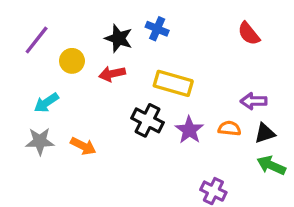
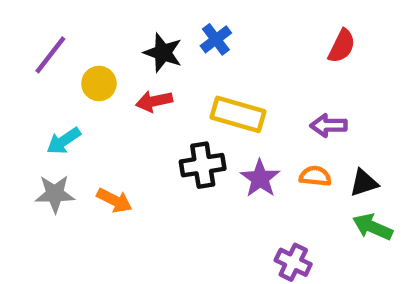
blue cross: (157, 29) -> (216, 39), turned 30
red semicircle: (249, 34) -> (342, 46), turned -115
purple arrow: (254, 101) -> (328, 125), moved
black cross: (147, 120) -> (203, 165), turned -36

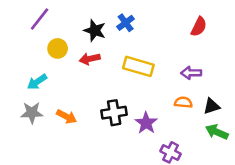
purple line: (50, 55) -> (40, 19), moved
black cross: (203, 165) -> (114, 113), moved
purple star: (260, 178) -> (146, 123), moved

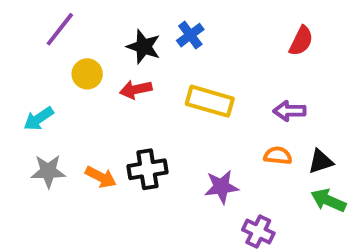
cyan arrow: (37, 82) -> (39, 119), moved
black cross: (114, 113) -> (147, 169), moved
purple star: (146, 123) -> (221, 187), turned 30

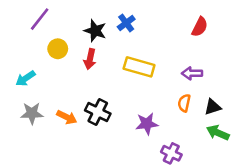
red arrow: (136, 89) -> (90, 59), turned -66
orange semicircle: (278, 156) -> (184, 103), turned -84
black cross: (147, 169) -> (98, 112), turned 35

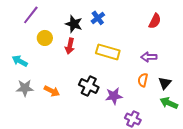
cyan arrow: (25, 78) -> (20, 61), turned 63
black triangle: (213, 107) -> (165, 83), turned -32
black cross: (98, 112) -> (89, 86), moved

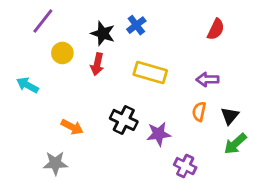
gray star: (25, 88) -> (55, 163), moved
green arrow: (169, 103) -> (235, 144), turned -66

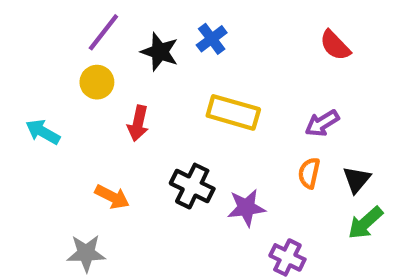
purple line: (43, 21) -> (103, 32), moved
red semicircle: (216, 29) -> (335, 45), turned 110
red arrow: (97, 64) -> (138, 123), moved
purple arrow: (207, 80) -> (322, 123), turned -30

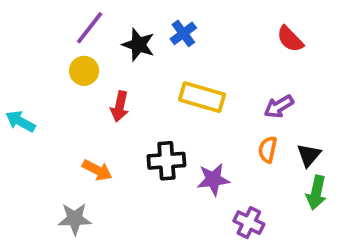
cyan arrow: (43, 132) -> (20, 121), moved
black cross: (192, 186) -> (166, 161), turned -30
green arrow: (365, 223) -> (316, 193), turned -36

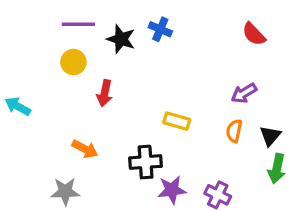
purple line: (90, 28) -> (78, 24), turned 52
blue cross: (183, 33) -> (160, 29), turned -30
yellow rectangle: (202, 97) -> (177, 121), moved, size x0.7
black cross: (166, 161) -> (146, 162), moved
purple star: (213, 179) -> (172, 190), moved

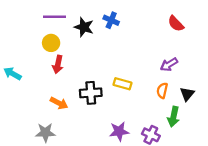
red arrow: (105, 93) -> (58, 64), moved
black cross: (146, 162) -> (91, 93), moved
green arrow: (277, 169) -> (174, 117), moved

